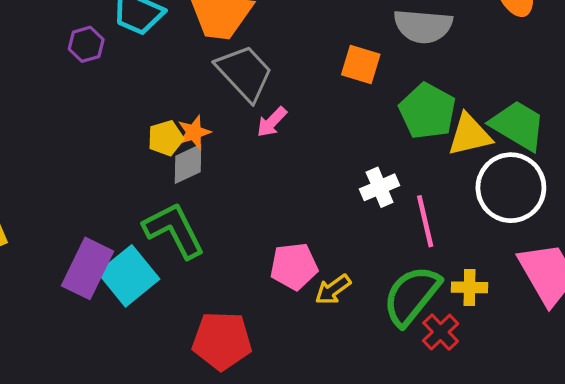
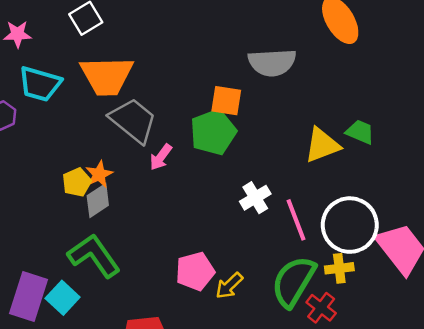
green pentagon: (427, 111) -> (213, 132), moved, turned 30
green trapezoid: (518, 125) -> (360, 132), size x0.6
white circle: (511, 188) -> (350, 225), moved
cyan square: (129, 276) -> (63, 298), size x0.7

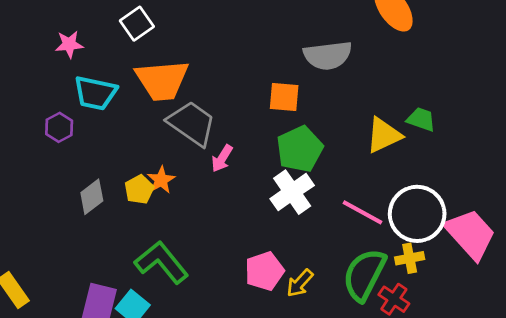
green pentagon: (213, 132) -> (300, 149), moved
white cross: (255, 198) -> (292, 192), moved, size x1.4
gray diamond: (98, 201) -> (92, 197), moved
pink line: (296, 220) -> (363, 212), turned -36

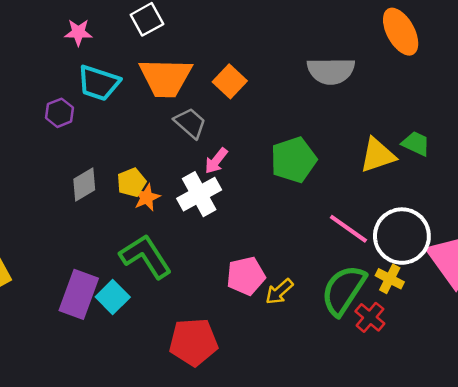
orange square: (284, 97) -> (230, 81), moved, turned 32
gray trapezoid: (192, 123) -> (190, 123), size x0.7
orange star: (161, 180) -> (147, 197), moved
white cross: (292, 192) -> (199, 194), moved
yellow cross: (410, 258) -> (390, 279), turned 32

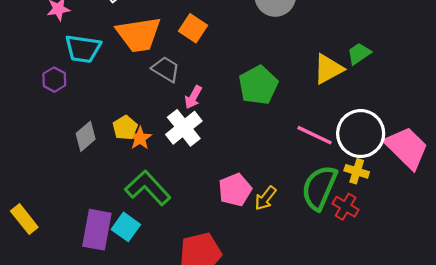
green trapezoid: (416, 144) -> (359, 54), turned -50

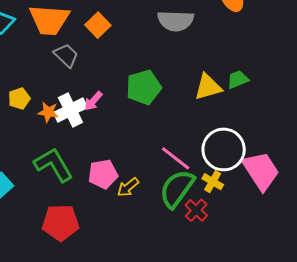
pink arrow: (193, 97) -> (93, 101), moved
pink line: (315, 135) -> (176, 158), moved
orange star: (140, 138) -> (48, 112), moved, turned 30
green L-shape: (148, 188) -> (54, 165), moved

